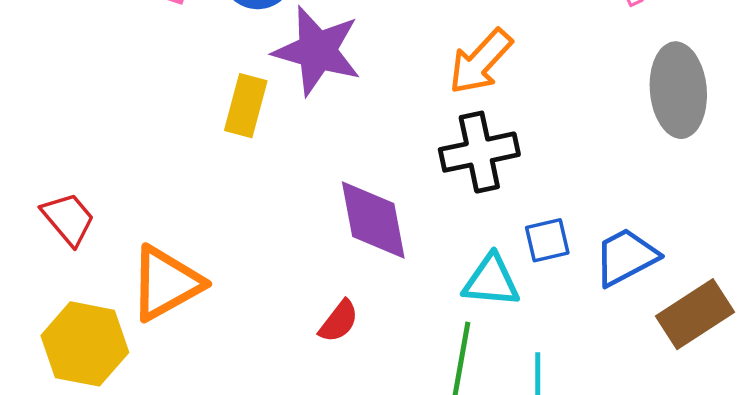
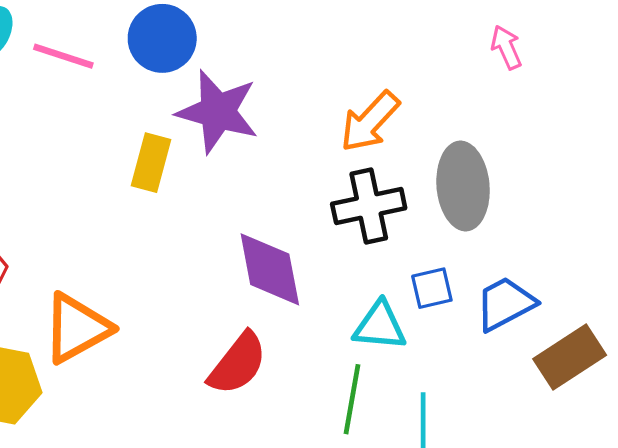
gray ellipse: (678, 90) -> (463, 186), moved
red semicircle: (339, 321) -> (238, 364), size x1.6

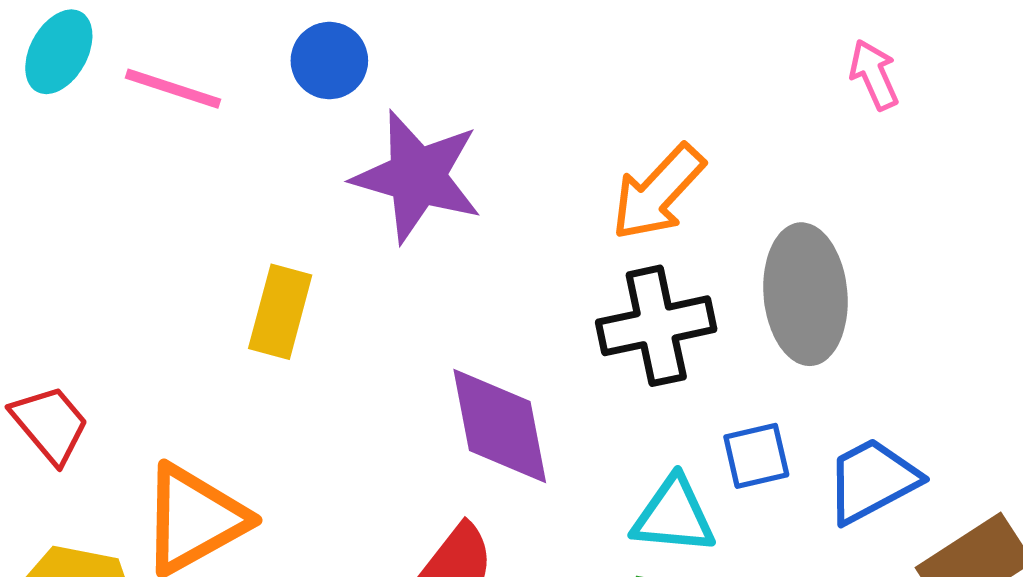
blue circle: (162, 38) -> (329, 61), size x0.7
yellow rectangle: (151, 163) -> (280, 312), moved

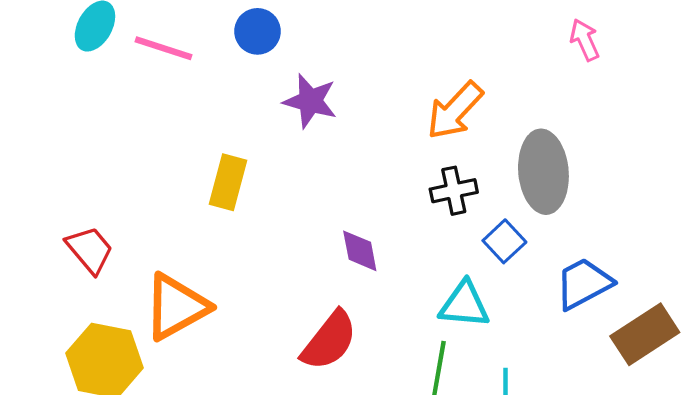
purple star: (417, 177) -> (310, 101), size x0.7
black cross: (656, 326) -> (454, 191), size x0.7
purple diamond: (500, 426) -> (360, 251), size x0.6
blue square: (756, 456) -> (504, 241), moved, turned -30

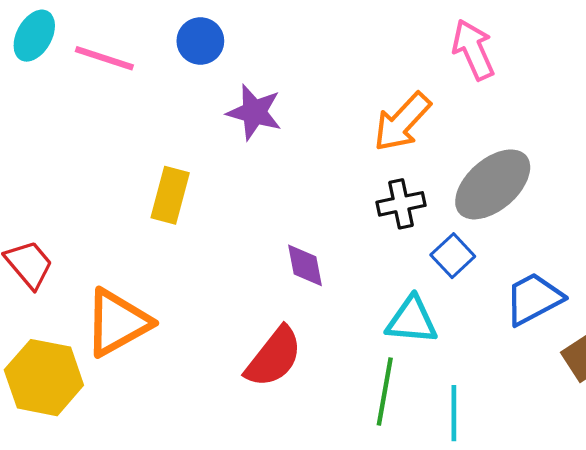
pink arrow: (585, 40) -> (473, 50), moved, size x1.4
gray ellipse: (543, 172) -> (493, 184), turned 54

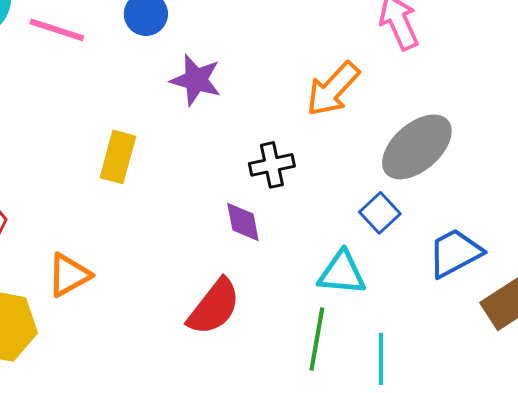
black cross: (401, 204) -> (272, 165), moved
orange triangle: (117, 323) -> (69, 275), size x0.7

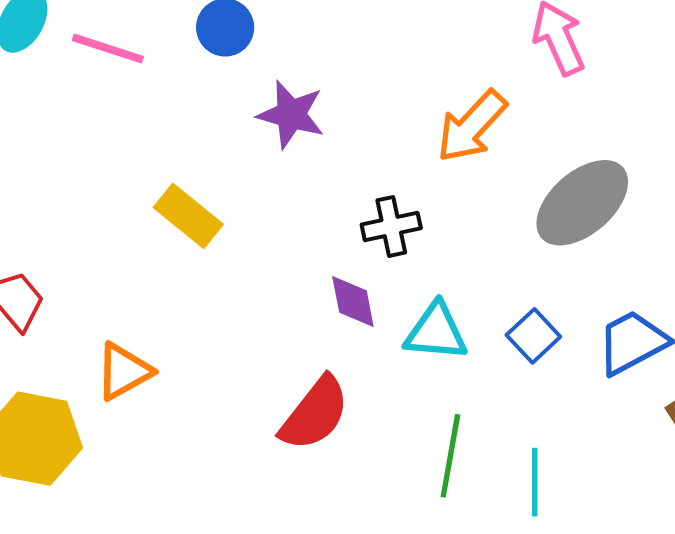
yellow rectangle: (118, 157) -> (188, 216), turned -66
blue square: (380, 213) -> (533, 336), moved
cyan triangle: (342, 273) -> (436, 332), moved

